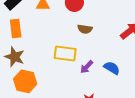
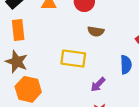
purple arrow: (87, 67) -> (98, 84), moved
blue semicircle: (112, 68) -> (126, 65), moved, turned 56

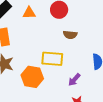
orange hexagon: (28, 89) -> (32, 77), moved

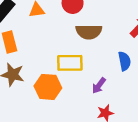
brown semicircle: (70, 35) -> (89, 32), size x1.5

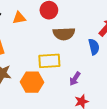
blue semicircle: (125, 61) -> (94, 47), moved

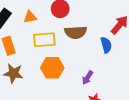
yellow rectangle: (49, 61) -> (44, 40), moved
orange hexagon: (32, 82) -> (52, 68), moved

